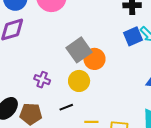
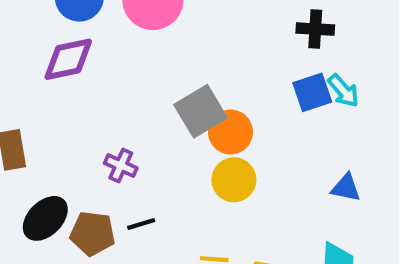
yellow circle: (79, 81) -> (234, 180), moved
black line: (66, 107) -> (141, 224), moved

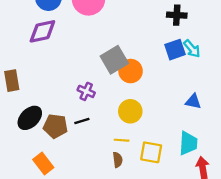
purple cross: (121, 166) -> (86, 91), moved
yellow circle: (234, 180) -> (130, 111), moved

